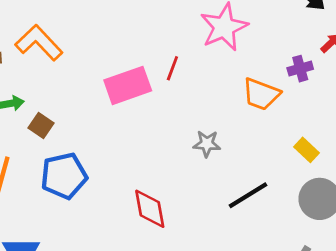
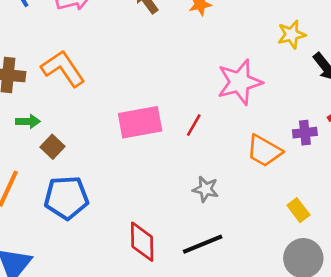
red line: (172, 68) -> (194, 125), moved
black line: (248, 195) -> (203, 244), moved

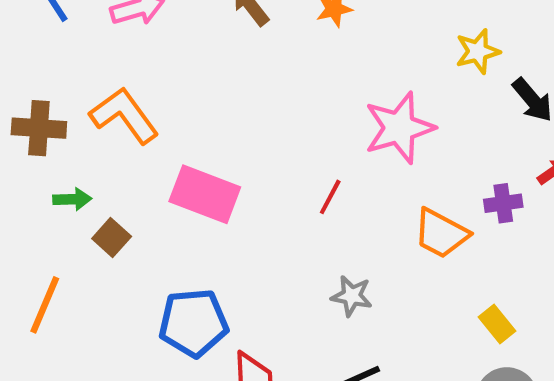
pink rectangle: (140, 122) -> (205, 194), moved, turned 33
blue pentagon: (66, 198) -> (193, 323), moved

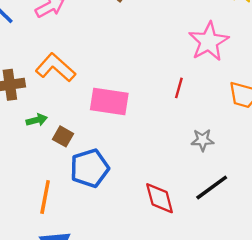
orange line: (45, 305) -> (45, 197), moved
blue pentagon: (193, 323) -> (90, 168), moved

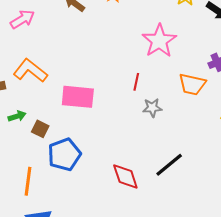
gray star: (203, 140) -> (152, 108), moved

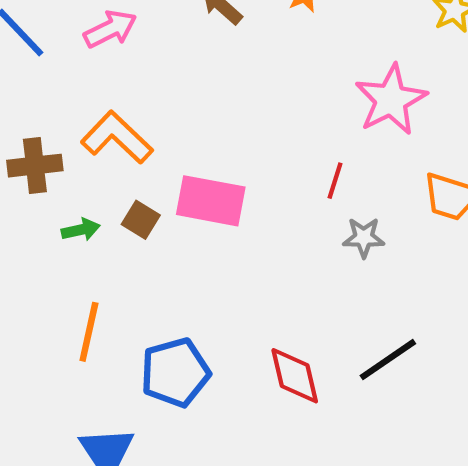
brown square: (40, 129) -> (141, 220), moved
blue pentagon: (64, 154) -> (175, 373), moved
orange line: (28, 181) -> (89, 332), moved

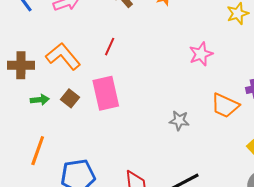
pink star: (391, 100) -> (201, 54), size x0.7
red line: (335, 181) -> (110, 47), moved
pink rectangle: (211, 201) -> (106, 93), turned 60

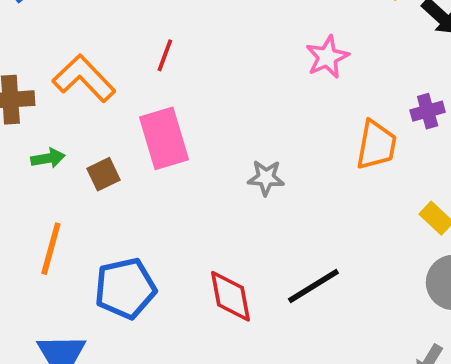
brown square: (70, 98) -> (104, 174), moved, turned 30
orange trapezoid: (225, 106) -> (376, 145), turned -100
gray star: (179, 121) -> (266, 178), moved

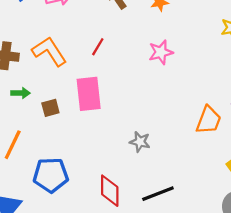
pink star: (327, 57) -> (161, 52), moved
gray star: (266, 178) -> (140, 142), moved

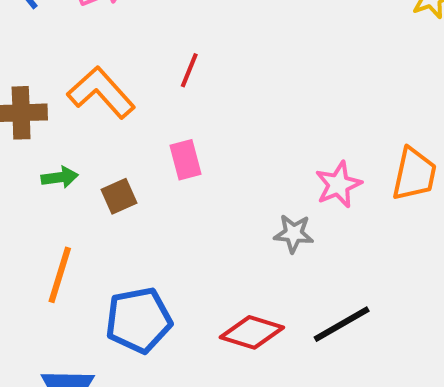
pink star: (161, 52) -> (338, 185), moved
pink rectangle: (89, 94) -> (185, 160), size x0.6
red diamond: (110, 191) -> (252, 332), turned -64

